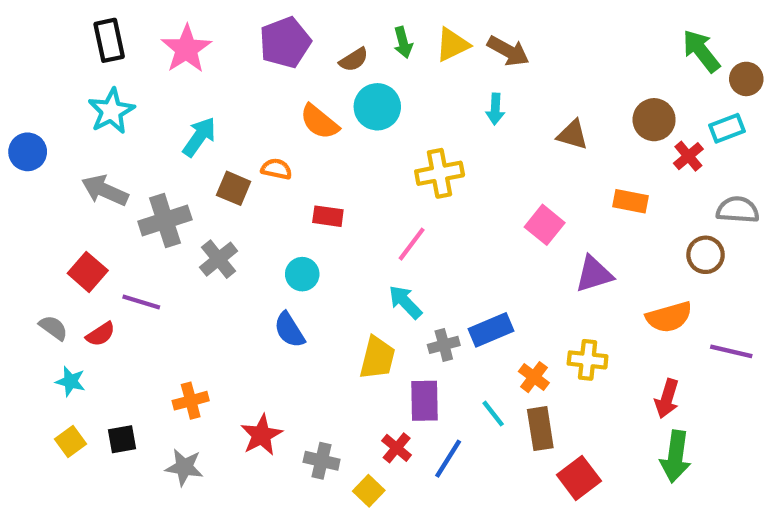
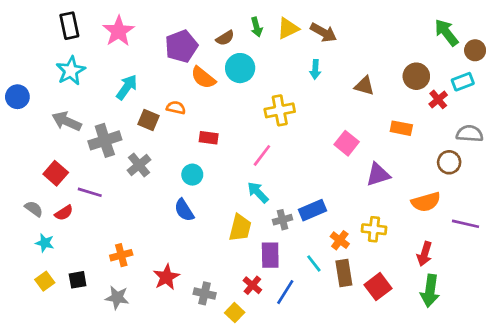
purple pentagon: (285, 42) -> (181, 46), moved
red square: (579, 478) -> (378, 287), moved

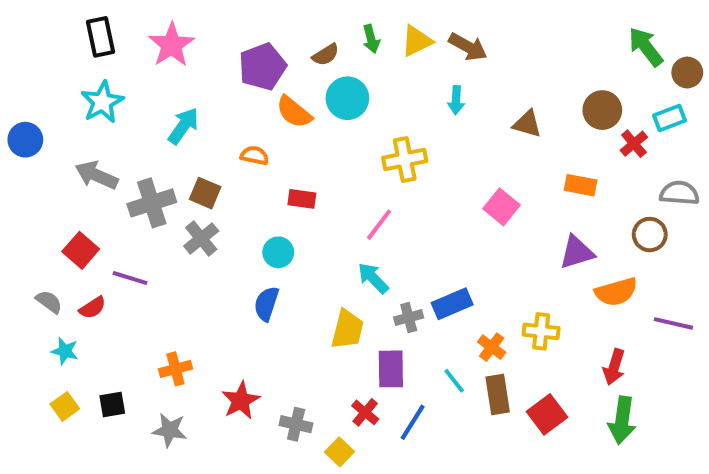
brown square: (149, 120) -> (205, 193), moved
purple triangle: (378, 175) -> (577, 252), moved
blue semicircle: (184, 210) -> (266, 304), turned 50

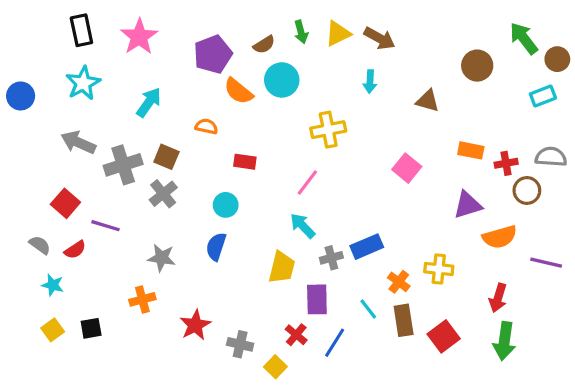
brown circle: (602, 110) -> (477, 66), moved
blue circle: (25, 140) -> (21, 96), moved
red cross: (634, 144) -> (506, 163), moved, turned 30
gray star: (170, 430) -> (162, 258), moved

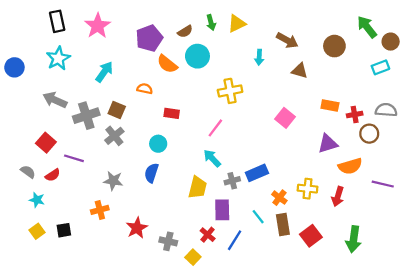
brown arrow: (379, 38) -> (287, 40), moved
red arrow: (498, 298) -> (338, 196), moved

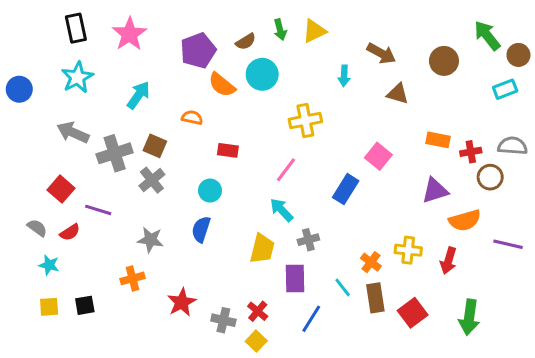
blue rectangle: (257, 173) -> (346, 189), moved, turned -35
yellow square: (37, 231) -> (49, 307), turned 32
red cross: (208, 235) -> (258, 311), moved

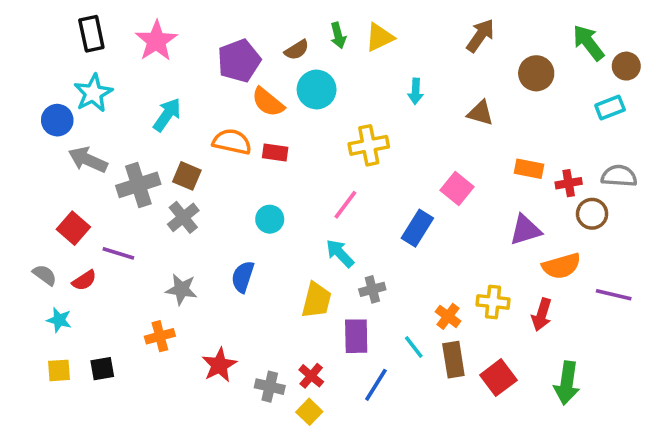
brown arrow: (381, 53) -> (480, 35), moved, turned -84
blue circle: (19, 89) -> (57, 120), moved
orange semicircle: (192, 118) -> (232, 142), size x1.5
red rectangle: (228, 150) -> (275, 153), moved
cyan circle: (210, 191) -> (270, 219), moved

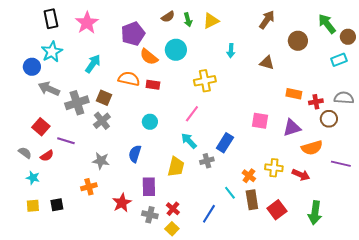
brown semicircle: (297, 50) -> (168, 17), moved
pink square: (457, 189) -> (260, 121), moved, turned -30
blue rectangle: (417, 228) -> (225, 143), moved
red arrow: (542, 315) -> (301, 175), turned -84
purple rectangle: (356, 336) -> (149, 187), moved

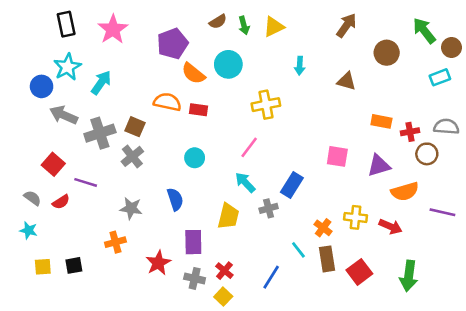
cyan arrow: (93, 64) -> (101, 83), moved
blue semicircle: (135, 154) -> (175, 199), turned 144
cyan star: (33, 178) -> (29, 230), moved

